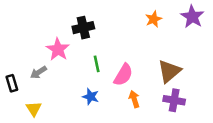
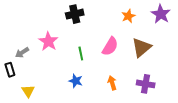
black cross: (83, 28) -> (75, 14), moved
brown triangle: (169, 71) -> (142, 47), moved
gray arrow: (39, 72) -> (22, 53), moved
pink semicircle: (123, 75) -> (110, 46), moved

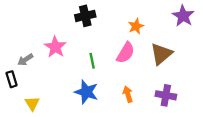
orange star: (128, 16) -> (136, 26), moved
blue star: (76, 81) -> (86, 92), size x1.5

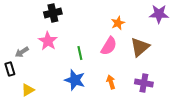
black cross: (85, 16) -> (53, 13), moved
purple star: (183, 16) -> (159, 14), turned -30
yellow triangle: (32, 103) -> (28, 90), turned 32

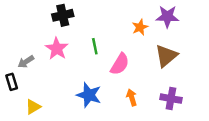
purple star: (159, 14) -> (167, 16), moved
pink semicircle: (109, 46) -> (120, 64), moved
green line: (80, 53) -> (95, 46), moved

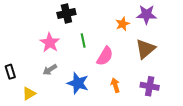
black cross: (63, 15) -> (66, 14), moved
gray arrow: (26, 62) -> (50, 70), moved

